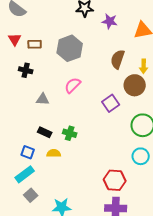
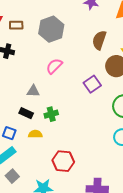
gray triangle: (43, 99) -> (33, 91), moved
green cross: (70, 133) -> (51, 114), turned -32
red hexagon: (115, 180) -> (63, 161), moved

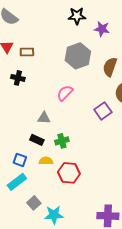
gray hexagon: (51, 29) -> (78, 56), moved
red hexagon: (63, 161) -> (69, 173), moved
gray square: (12, 176) -> (34, 203), moved

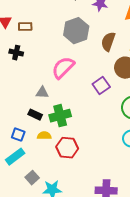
pink semicircle: (65, 93) -> (63, 68), size x1.4
green cross: (62, 141) -> (60, 116), size x1.5

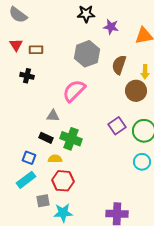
purple square: (101, 86) -> (117, 126), moved
green cross: (60, 116) -> (71, 139), turned 35
red hexagon: (67, 148) -> (63, 181), moved
gray square: (32, 178) -> (43, 201), turned 32

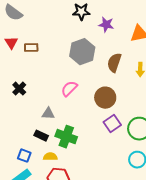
black cross: (27, 76) -> (19, 89), moved, turned 32
pink semicircle: (74, 91) -> (69, 89), size x0.7
brown circle: (136, 91) -> (105, 98), moved

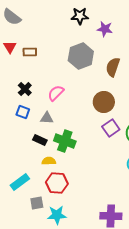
black cross: (19, 89) -> (25, 89), moved
pink semicircle: (69, 89) -> (56, 93), moved
blue square: (24, 156) -> (23, 112), moved

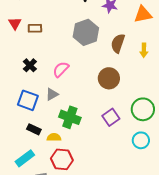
blue square: (23, 112) -> (28, 100), moved, size x1.5
gray triangle: (47, 118) -> (52, 94), turned -32
purple square: (111, 128) -> (111, 117), moved
black rectangle: (40, 140) -> (34, 129), moved

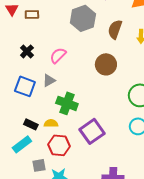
purple square: (111, 117) -> (92, 131), moved, size x1.4
black rectangle: (34, 129) -> (31, 124), moved

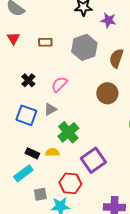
brown rectangle: (32, 14) -> (45, 42), moved
green cross: (67, 103) -> (68, 132), turned 30
red hexagon: (59, 145) -> (70, 183), moved

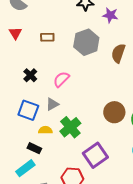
brown circle: (107, 93) -> (114, 112), moved
yellow semicircle: (52, 152) -> (45, 130), moved

